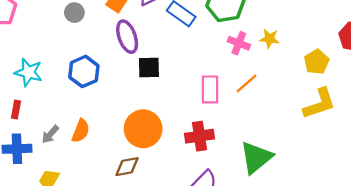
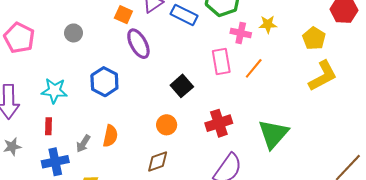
gray circle: (74, 13) -> (74, 33), moved
black square: (149, 68) -> (182, 86), moved, turned -30
pink rectangle: (210, 89) -> (221, 61), moved
orange circle: (143, 129) -> (167, 125), size x0.6

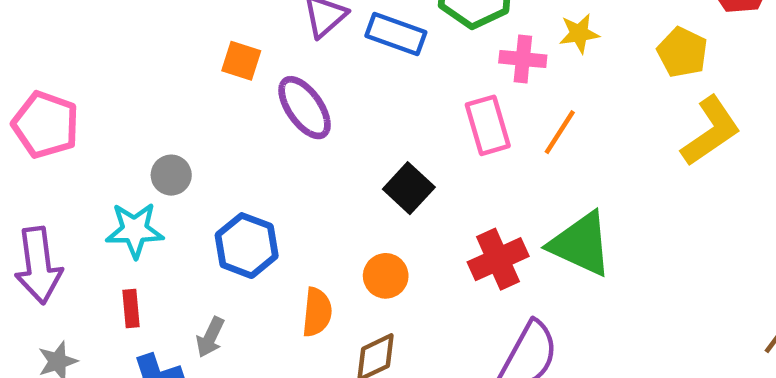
orange square: (123, 15) -> (241, 61), moved
gray circle: (74, 33) -> (171, 175), moved
blue hexagon: (104, 82) -> (247, 246), moved
green triangle: (273, 134) -> (581, 244), moved, turned -40
orange semicircle: (110, 136) -> (317, 312), moved

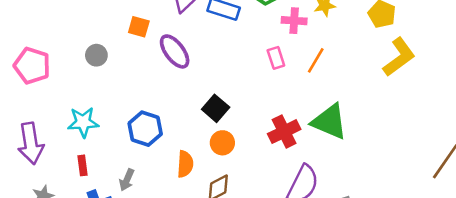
pink rectangle: (488, 125) -> (276, 58), size x0.7
gray circle: (171, 175) -> (96, 55), moved
black square: (409, 188) -> (216, 108), moved

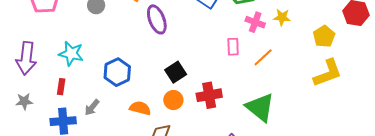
red cross: (284, 132) -> (209, 95), moved
orange semicircle: (185, 164) -> (140, 108), turned -95

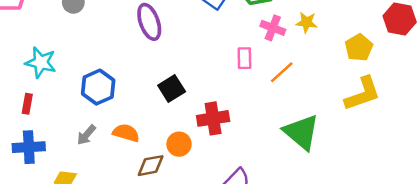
orange circle: (173, 100) -> (179, 144), moved
gray arrow: (92, 107) -> (86, 135), moved
green triangle: (260, 107) -> (301, 132), moved

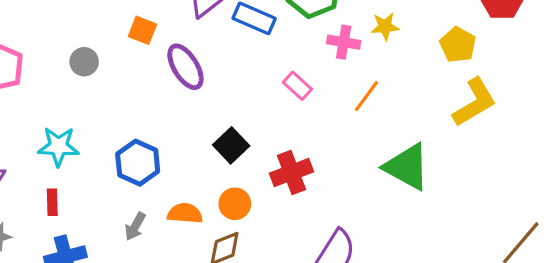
pink rectangle: (244, 58) -> (297, 86), moved, turned -35
orange circle: (179, 144) -> (235, 204), moved

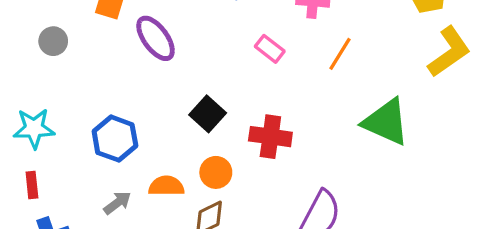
red cross: (292, 173) -> (270, 137), turned 33
gray arrow: (135, 226) -> (117, 203), turned -152

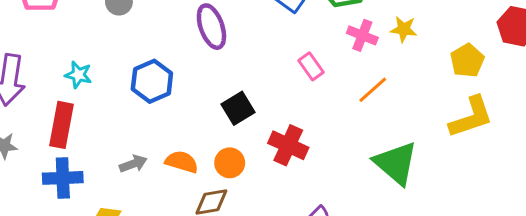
cyan star: (34, 128) -> (78, 75), size x0.7
blue hexagon: (115, 139) -> (152, 81), moved
red rectangle: (32, 185) -> (61, 125), size x1.8

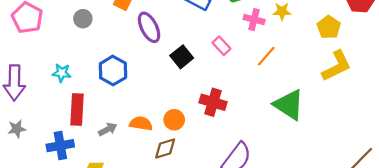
black square: (238, 108) -> (182, 57), moved
red rectangle: (61, 125) -> (77, 110), moved

